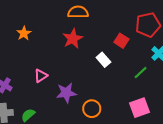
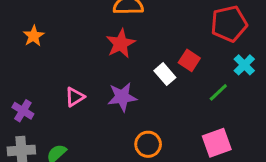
orange star: (24, 33) -> (34, 36), moved
red square: (121, 41) -> (189, 60), moved
purple star: (66, 93) -> (122, 97), moved

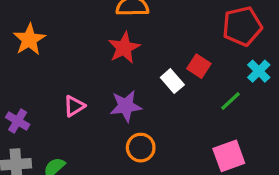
orange star: (34, 36) -> (29, 39), size x1.4
orange circle: (148, 144) -> (141, 148), moved

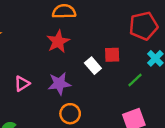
red square: (199, 66) -> (112, 55), turned -35

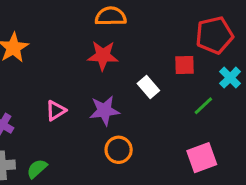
red star: (58, 42) -> (103, 56), turned 30
red square: (112, 55) -> (185, 65), moved

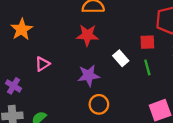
green line: (203, 106) -> (147, 67), moved, turned -63
pink triangle: (56, 111) -> (42, 64), moved

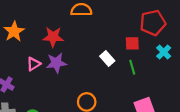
red star: (87, 35) -> (53, 37), moved
purple star: (89, 76) -> (56, 63), moved

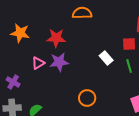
orange star: (14, 31) -> (20, 33), turned -30

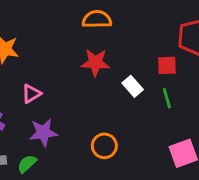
red star: (56, 38) -> (95, 62), moved
purple star: (59, 62) -> (43, 132), moved

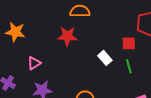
red star: (95, 62) -> (67, 36), moved

